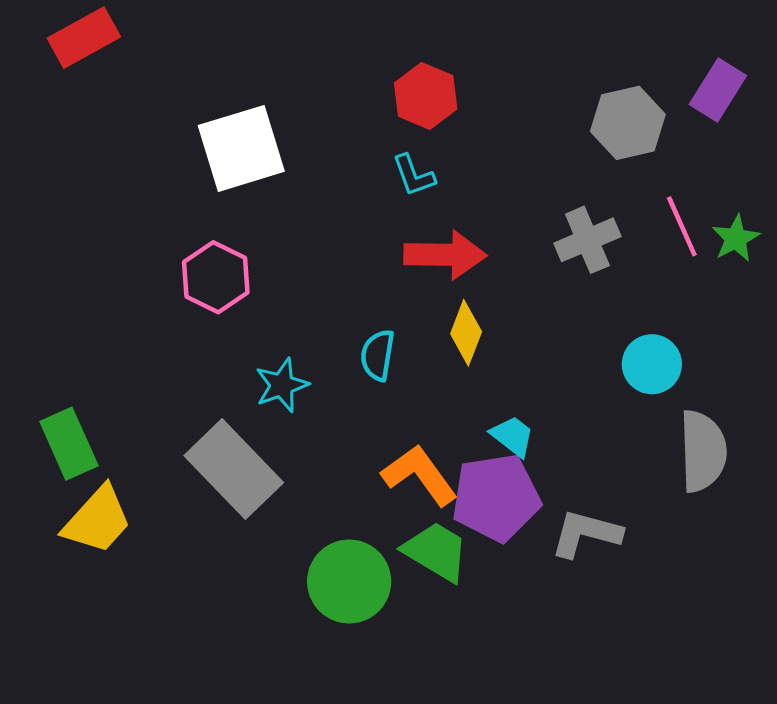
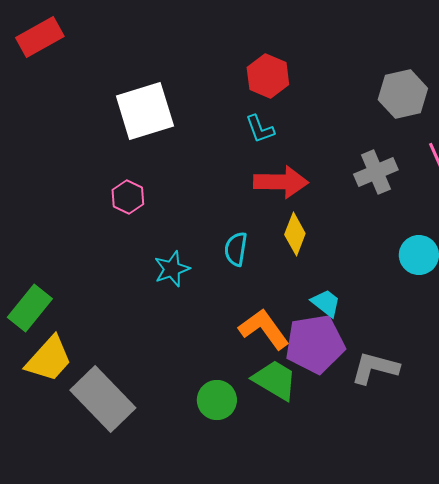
pink hexagon: (216, 277) -> (128, 197), size x0.7
green rectangle: (69, 444) -> (30, 308), turned 63
gray rectangle: (234, 469) -> (103, 399), moved
green circle: (349, 581) -> (217, 400), size x0.7

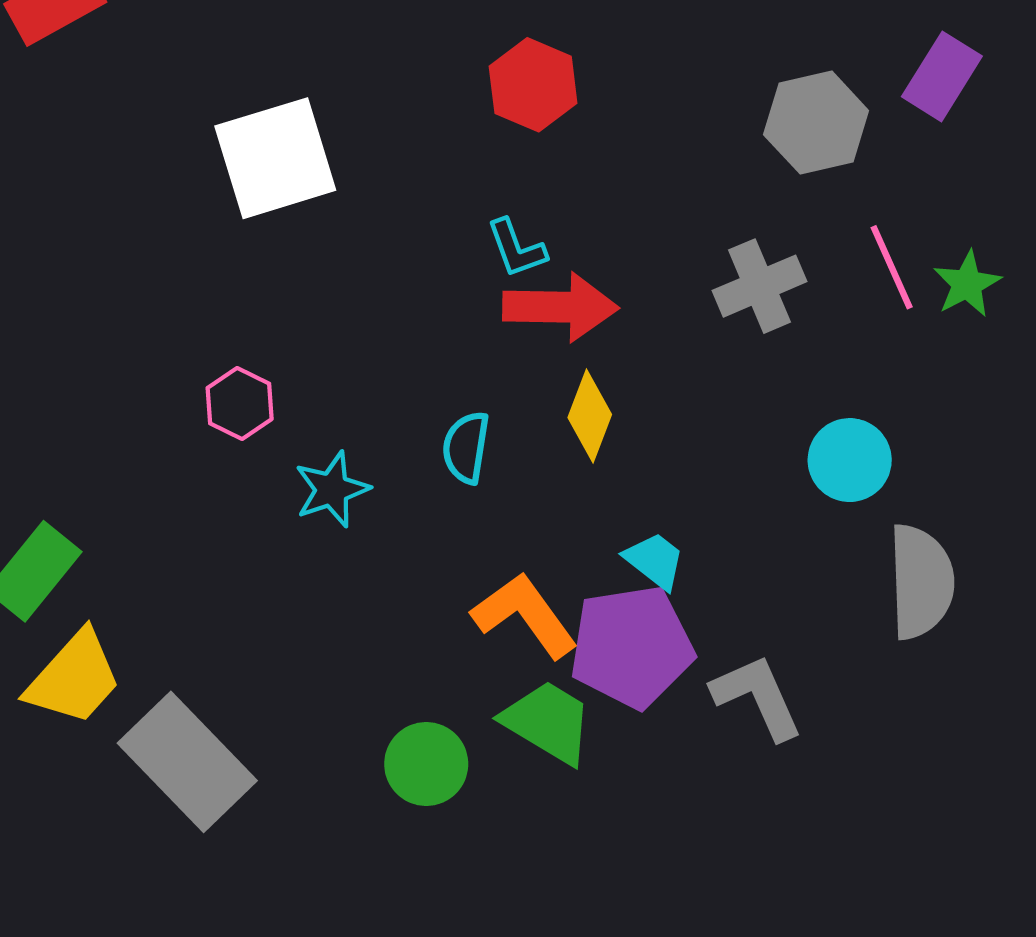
cyan L-shape: (260, 129) -> (516, 248), moved
pink hexagon: (128, 197) -> (240, 403), moved
gray L-shape: (375, 368) -> (757, 697), turned 51

